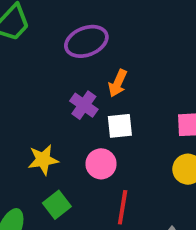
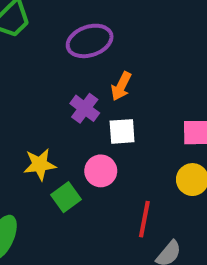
green square: (57, 205) -> (66, 197), moved
red line: (123, 207) -> (144, 219), moved

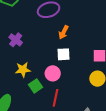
purple cross: (85, 108) -> (16, 40), moved
red line: (144, 219) -> (55, 98), moved

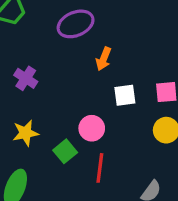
white square: (63, 54) -> (125, 95), moved
yellow star: (23, 70) -> (25, 133), moved

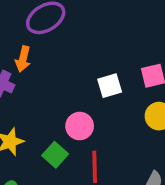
orange arrow: (104, 59) -> (23, 59), moved

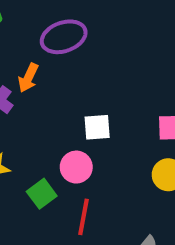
white square: (110, 86) -> (97, 127), moved

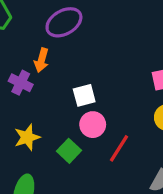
white square: (97, 127) -> (84, 95), moved
red line: (83, 217) -> (119, 148), moved, turned 32

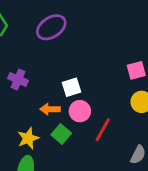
orange arrow: (42, 60) -> (50, 109), moved, turned 78
yellow star: (27, 137) -> (28, 138), moved

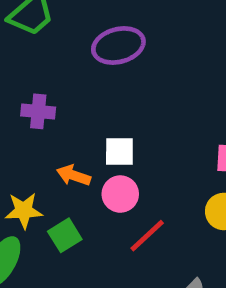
purple cross: (18, 80) -> (38, 111), turned -36
green square: (61, 134) -> (65, 235), moved

